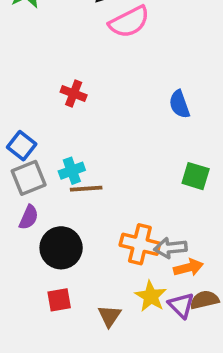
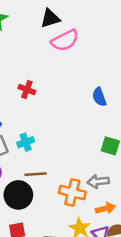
brown line: (86, 189) -> (35, 174), moved
gray arrow: (170, 248) -> (98, 181), moved

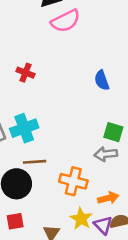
cyan cross: (26, 142) -> (24, 128), size x1.5
gray arrow: (98, 181) -> (106, 154), moved

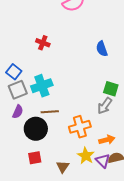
gray arrow: (106, 154) -> (105, 106), turned -48
orange cross: (73, 181) -> (80, 127), turned -30

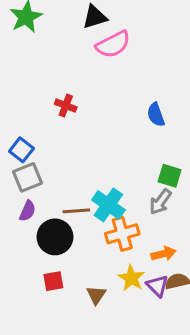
cyan cross: (42, 86) -> (108, 205), moved, turned -35

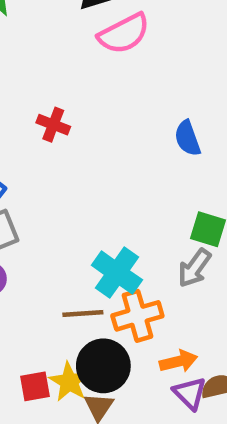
brown line: (76, 211) -> (83, 314), moved
black circle: (55, 237) -> (103, 366), moved
orange arrow: (163, 254) -> (178, 361), moved
yellow star: (131, 278) -> (69, 382), moved

